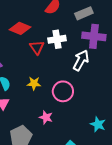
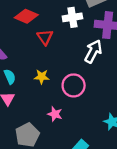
white cross: (57, 39) -> (72, 17), moved

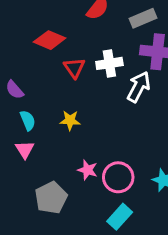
white cross: (72, 17) -> (109, 63), moved
pink circle: (74, 85) -> (118, 177), moved

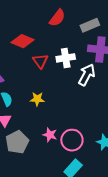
gray pentagon: (51, 198) -> (17, 142), moved

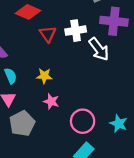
white arrow: (87, 75) -> (99, 49), turned 115
pink star: (50, 135) -> (51, 101), moved

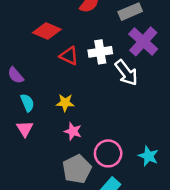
purple cross: (114, 21) -> (143, 41), turned 36
red triangle: (48, 34) -> (69, 56), turned -30
gray pentagon: (22, 124) -> (77, 169), moved

